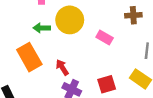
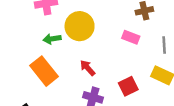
pink rectangle: (105, 37) -> (131, 37), moved
red arrow: (62, 67) -> (88, 68), moved

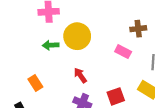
orange rectangle: (44, 71) -> (35, 83), moved, size x0.6

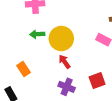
yellow circle: (77, 36) -> (61, 38), moved

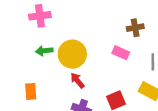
orange rectangle: (23, 69) -> (31, 92), turned 32

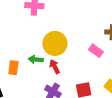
green arrow: (44, 51) -> (36, 59), moved

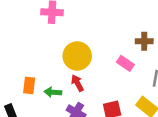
green arrow: (36, 59) -> (53, 92), moved

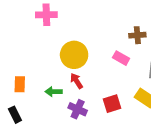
orange rectangle: (29, 85) -> (20, 84), moved

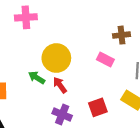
green arrow: (54, 92) -> (37, 78), moved, turned 35

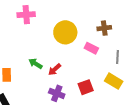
yellow circle: (56, 58) -> (65, 32), moved
red arrow: (60, 85) -> (55, 69), turned -96

